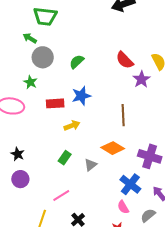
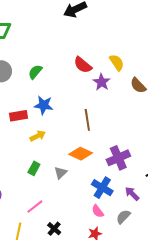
blue star: (81, 96) -> (44, 105), turned 30
purple cross: (150, 156) -> (118, 158), turned -35

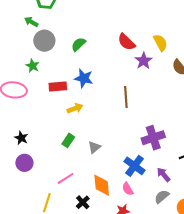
orange diamond: (81, 154) -> (102, 185), moved, turned 55
gray semicircle: (123, 217) -> (162, 197), moved

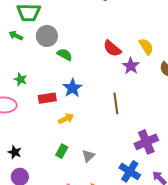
gray circle: (44, 41) -> (47, 36), moved
green semicircle: (78, 44) -> (65, 55), turned 77
blue star: (84, 78) -> (72, 88), turned 30

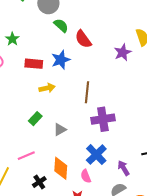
red semicircle: (112, 48) -> (83, 39), moved
brown line: (116, 103) -> (87, 92), moved
purple cross: (146, 142) -> (103, 119), moved

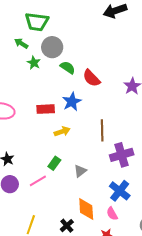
green star: (12, 39) -> (34, 63), moved
pink line: (26, 156) -> (38, 181), moved

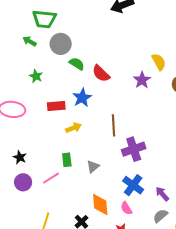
green star: (34, 63) -> (36, 76), moved
green rectangle: (54, 163) -> (67, 160), turned -40

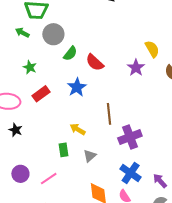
green semicircle: (77, 64) -> (70, 54), turned 98
red rectangle: (56, 106) -> (41, 94), moved, turned -30
yellow arrow: (73, 128) -> (78, 129), moved, turned -126
black star: (20, 157) -> (16, 130), moved
pink line: (51, 178) -> (49, 179), moved

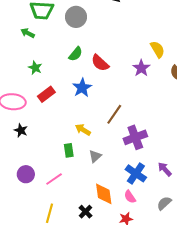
gray circle: (53, 34) -> (76, 17), moved
brown line: (109, 114) -> (114, 114), turned 40
purple arrow: (160, 181) -> (165, 169), moved

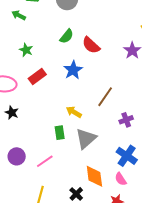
purple cross: (135, 137) -> (126, 120), size x0.6
gray triangle: (95, 156) -> (86, 139), size x1.6

